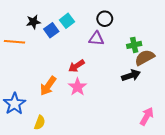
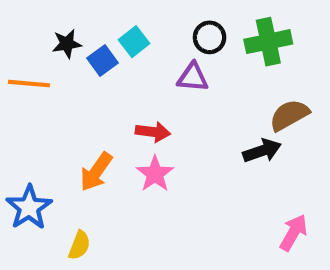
green cross: (134, 45) -> (268, 42), moved, size x1.5
red arrow: (76, 66) -> (153, 132), turned -140

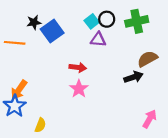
cyan square: (134, 42) -> (92, 21), moved
blue square: (102, 60) -> (52, 31), size x1.5
orange arrow: (96, 172) -> (19, 90), moved

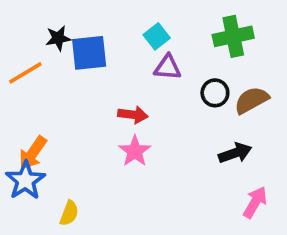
black circle: (107, 19) -> (215, 93), moved
blue square: (52, 31) -> (89, 53), turned 30
orange line: (15, 43) -> (25, 73), turned -36
black arrow: (133, 77) -> (235, 153), moved

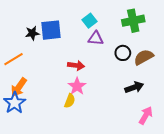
black star: (58, 38) -> (32, 33), moved
orange line: (25, 73) -> (14, 59), moved
yellow semicircle: (69, 213) -> (70, 101), moved

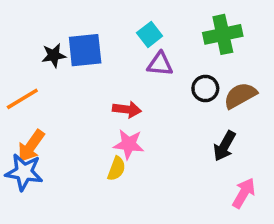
pink star: (77, 86) -> (129, 144), turned -30
black arrow: (134, 87) -> (225, 146), turned 138
blue star: (15, 103) -> (24, 172), turned -30

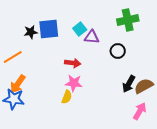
cyan square: (150, 34) -> (80, 29), moved
brown semicircle: (240, 95) -> (144, 86), moved

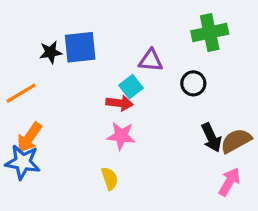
cyan square: (80, 29) -> (131, 87), moved
black arrow: (129, 84) -> (211, 137), turned -54
yellow semicircle: (67, 97) -> (110, 179), moved, turned -40

